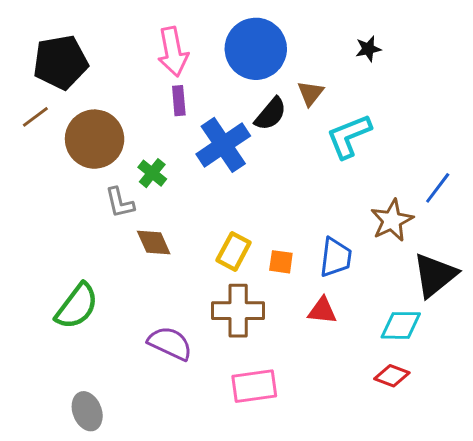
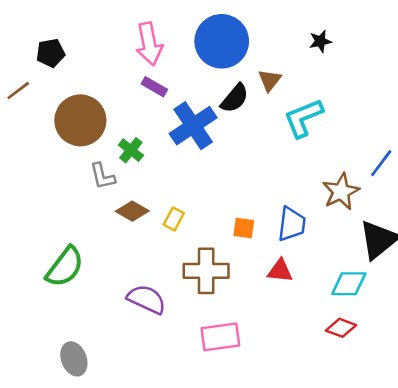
black pentagon: (61, 62) -> (51, 53), size x0.6
purple rectangle: (179, 101) -> (154, 87), turned -55
brown line: (35, 117) -> (18, 91), moved
brown diamond: (154, 243) -> (132, 211), turned -36
yellow rectangle: (234, 251) -> (174, 219), moved, size x0.7

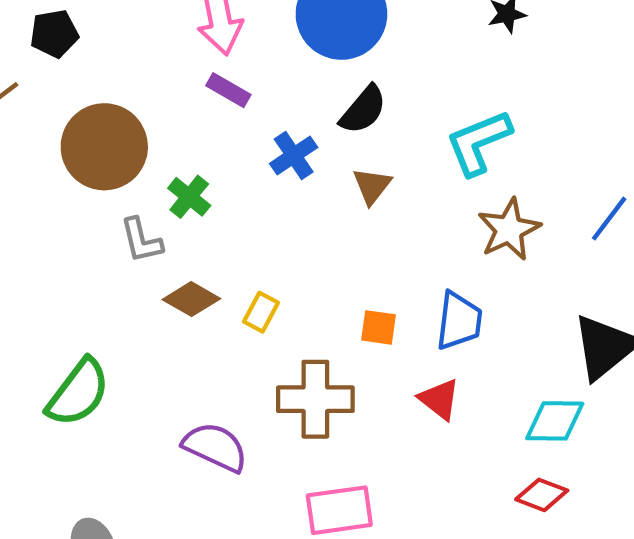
brown triangle: (270, 80) -> (372, 186), moved
blue cross: (193, 126) -> (294, 155), size x0.6
brown star: (341, 192) -> (509, 229), moved
red triangle: (280, 271) -> (439, 399), turned 32

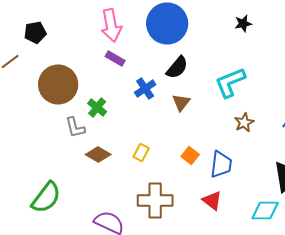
brown star: (509, 229) -> (244, 122), size x0.7
yellow rectangle: (261, 312) -> (141, 152), moved
orange square: (378, 327) -> (190, 156), moved, turned 30

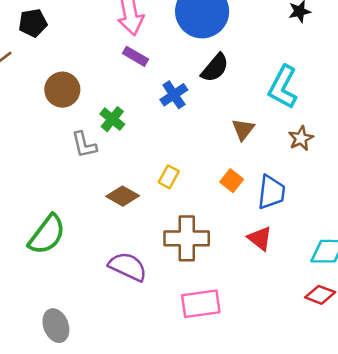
cyan L-shape: (230, 82) -> (283, 87), turned -40
brown circle: (58, 84) -> (62, 90), size x0.7
brown triangle: (181, 102) -> (243, 129), moved
brown diamond: (98, 154) -> (123, 196), moved

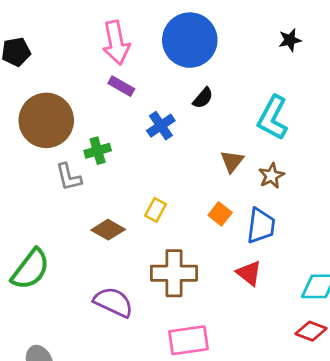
black semicircle: (215, 68) -> (203, 98), size x0.7
brown circle: (62, 90) -> (46, 120), size x1.5
green cross: (112, 119) -> (98, 151), turned 35
brown star: (301, 138) -> (271, 176), moved

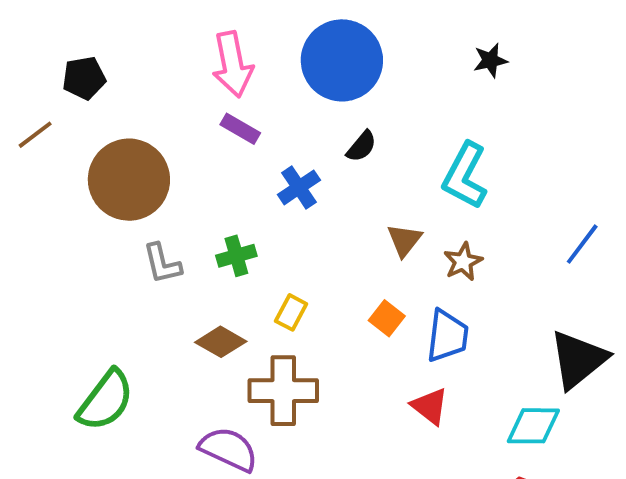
green cross: (98, 151) -> (236, 256), moved
brown cross: (174, 273) -> (283, 391), moved

